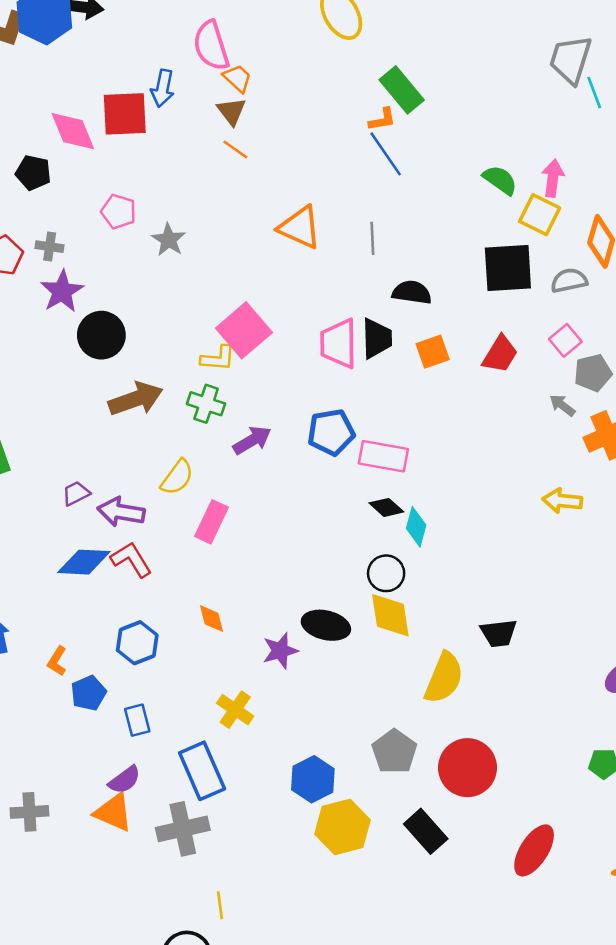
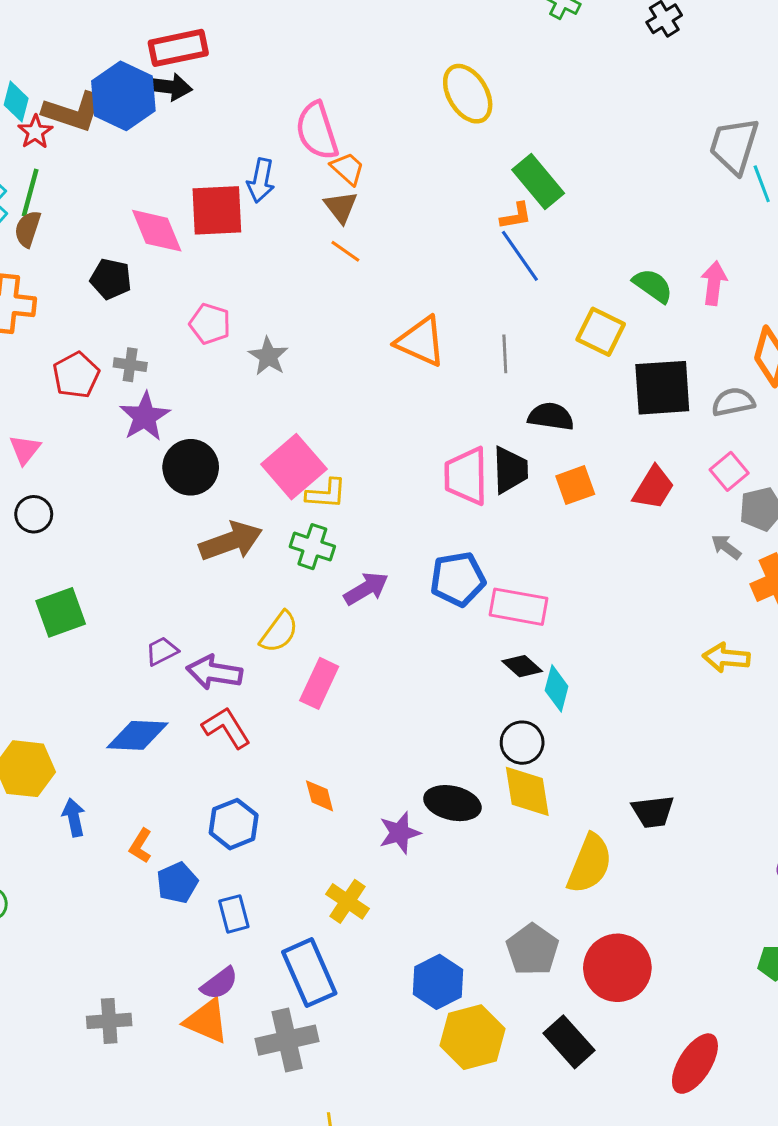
yellow square: (540, 215) -> (601, 332), moved
pink square: (244, 330) -> (294, 467), moved
blue diamond: (84, 562) -> (137, 735), moved

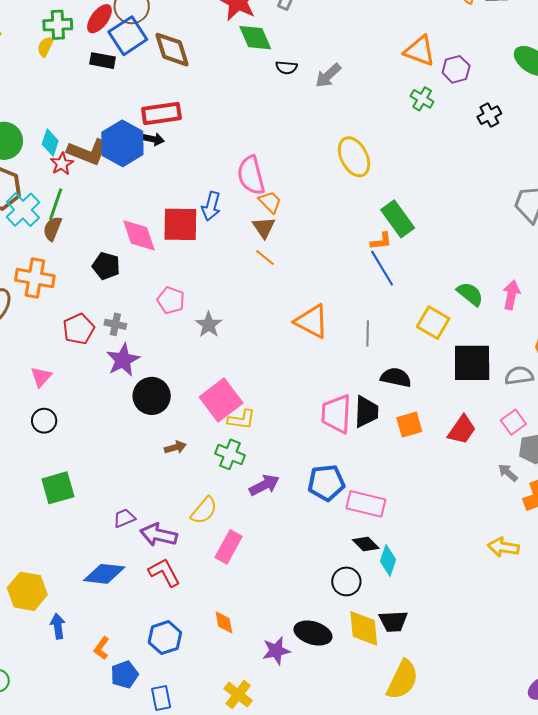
black arrow: (168, 87) -> (153, 139), size x0.7
brown arrow: (231, 541) -> (175, 447), size x0.5
black circle: (522, 743) -> (346, 581), moved
black trapezoid: (653, 812) -> (393, 621), moved

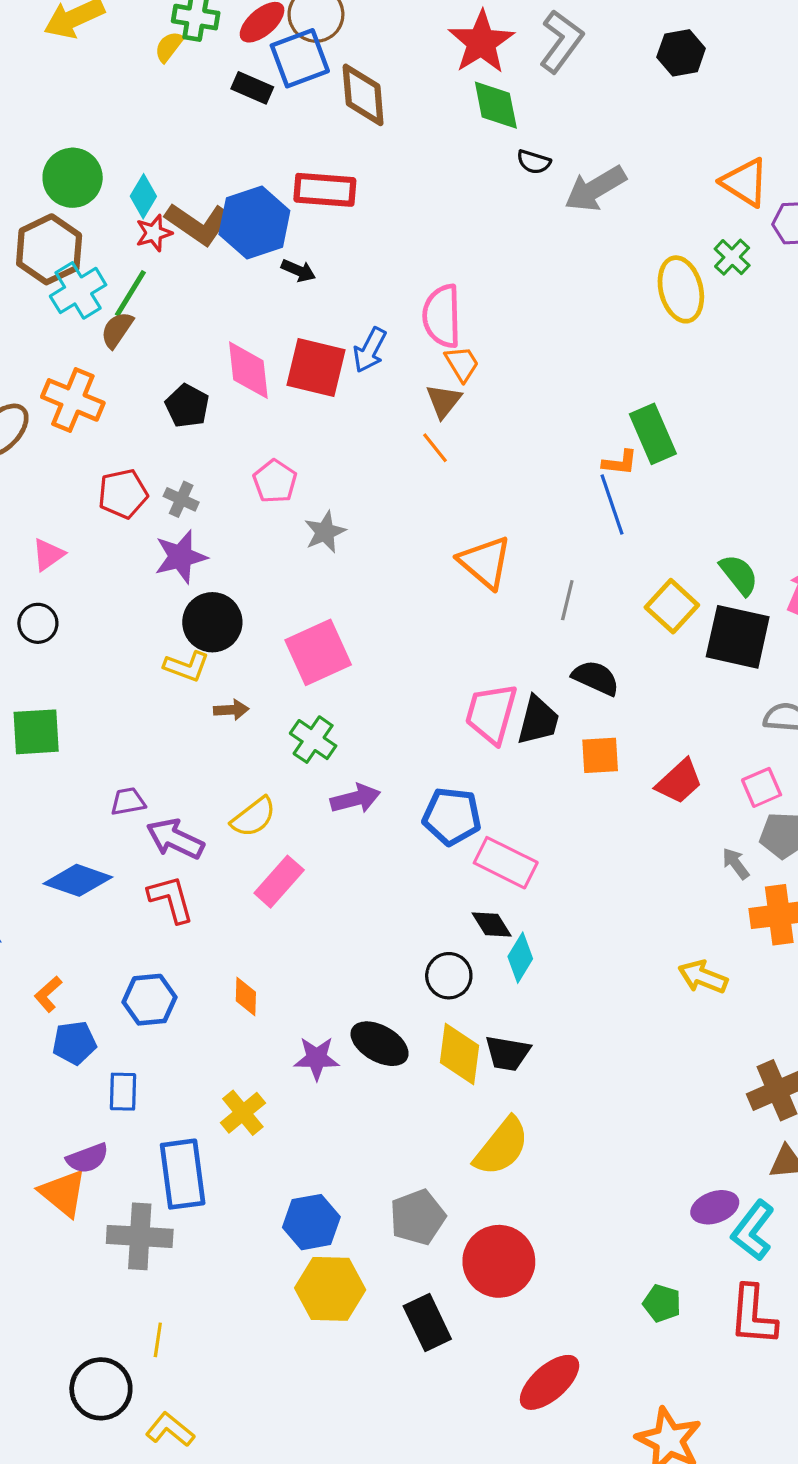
gray arrow: (328, 75) -> (595, 189), size x1.4
black arrow: (153, 139) -> (298, 271), moved
yellow ellipse: (354, 157) -> (681, 289), moved
black square: (472, 363) -> (738, 637), moved
yellow L-shape: (242, 420) -> (187, 666), moved

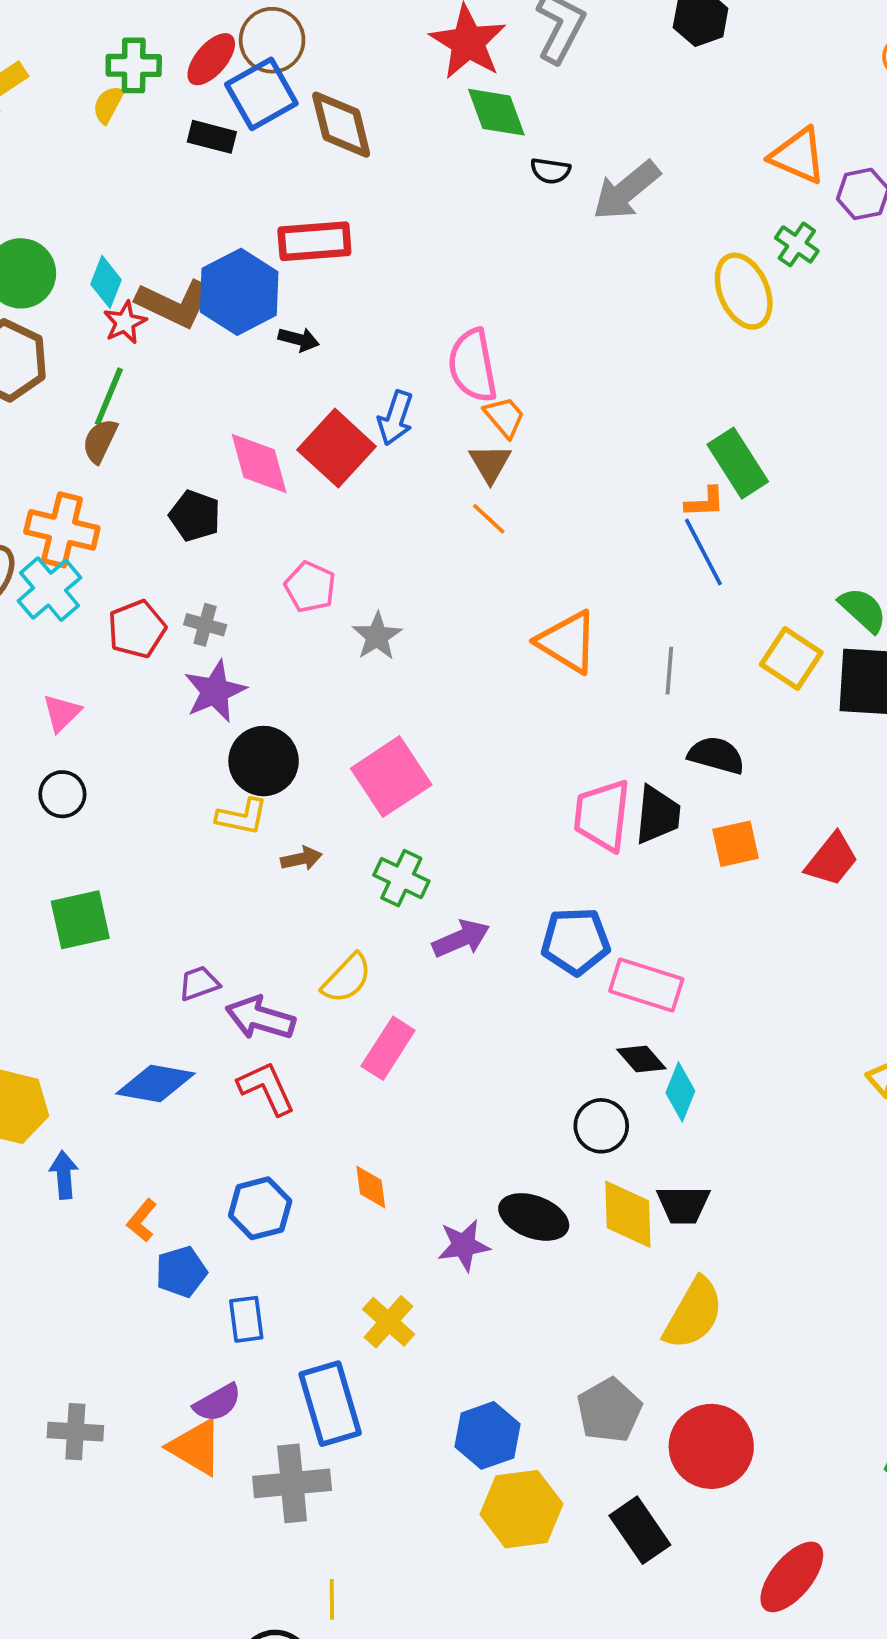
cyan cross: (78, 290) -> (50, 589), moved
red square: (316, 368) -> (337, 448), turned 38

